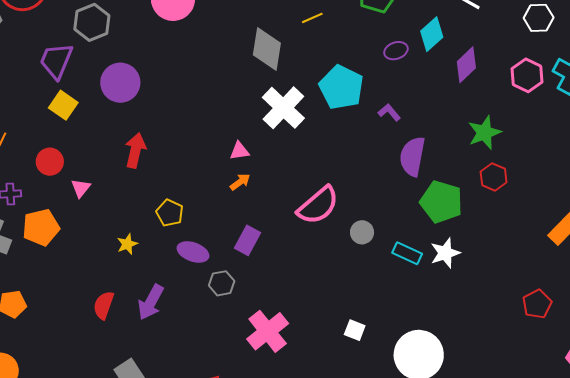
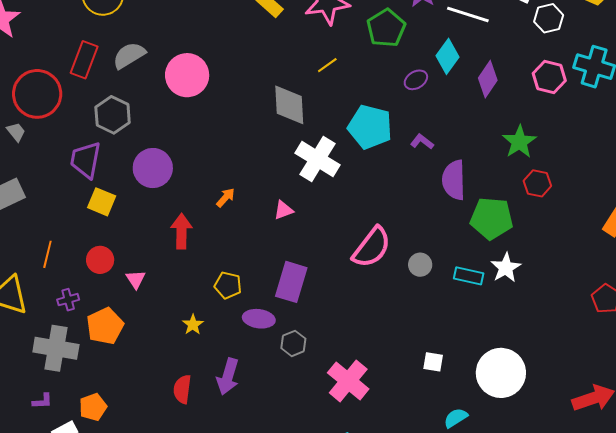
orange arrow: (240, 182) -> (226, 198), moved
purple rectangle: (248, 240) -> (291, 282), moved, size x1.4

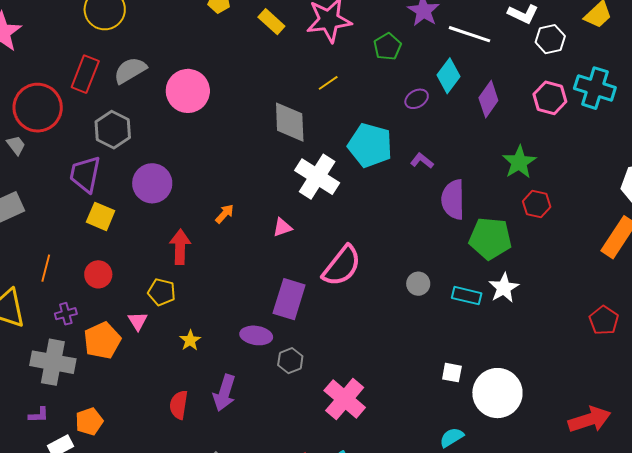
green pentagon: (386, 28) -> (387, 47), size x0.7
pink semicircle: (372, 247) -> (342, 266), moved
pink triangle: (136, 279) -> (138, 321), moved
yellow pentagon: (228, 285) -> (162, 292), moved
white square: (433, 362) -> (452, 373), moved

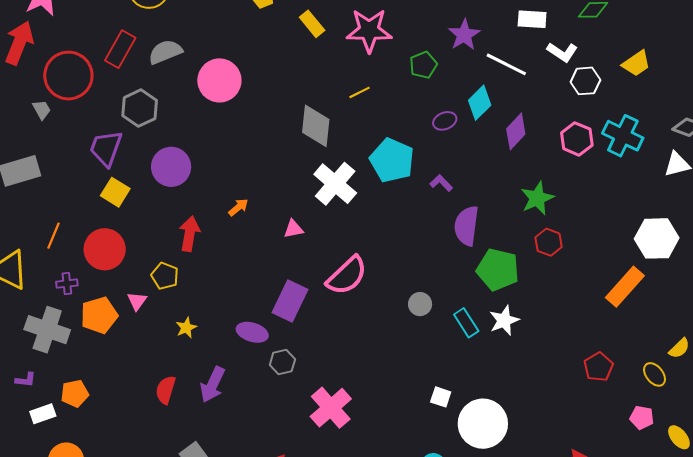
red circle: (98, 274) -> (105, 249), size x1.5
cyan rectangle: (467, 296) -> (466, 323), turned 36

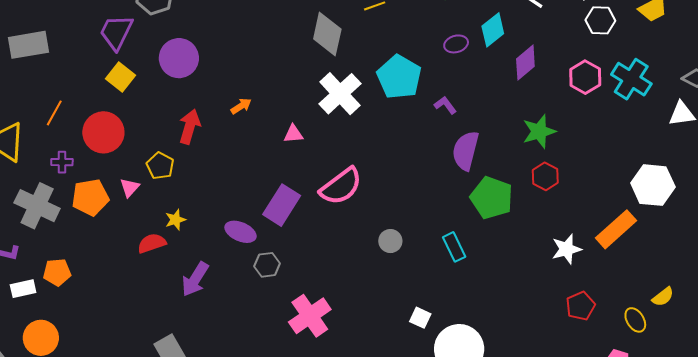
gray circle: (420, 304) -> (390, 241), moved
white star: (504, 320) -> (567, 249), moved
red semicircle: (166, 390) -> (152, 243), moved, turned 48

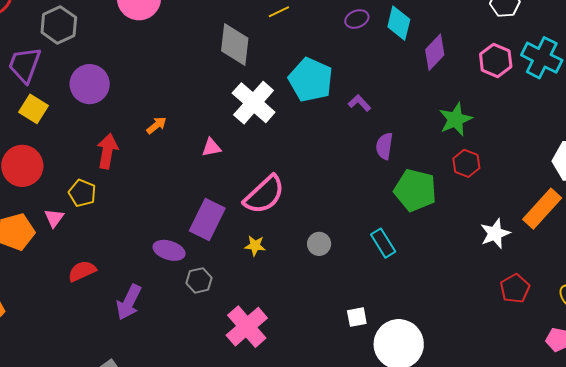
cyan diamond: (493, 30) -> (399, 23), turned -32
purple ellipse: (456, 44) -> (357, 19), moved
purple semicircle: (466, 151) -> (384, 146), size x0.7
yellow star: (175, 220) -> (255, 246), moved, turned 30
white square: (420, 318) -> (357, 317), turned -30

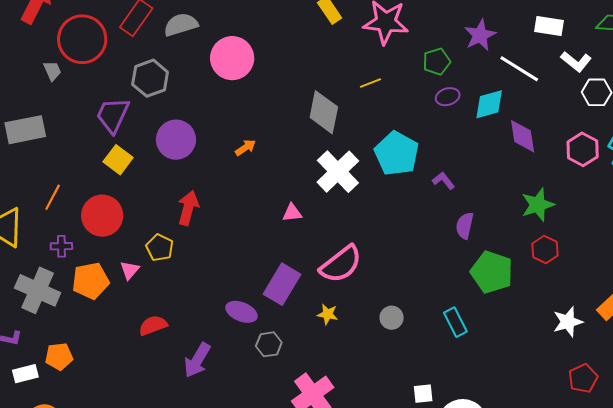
cyan diamond: (399, 23) -> (489, 104), turned 56
purple diamond: (435, 52) -> (523, 136), turned -57
orange arrow: (156, 125) -> (246, 148), moved

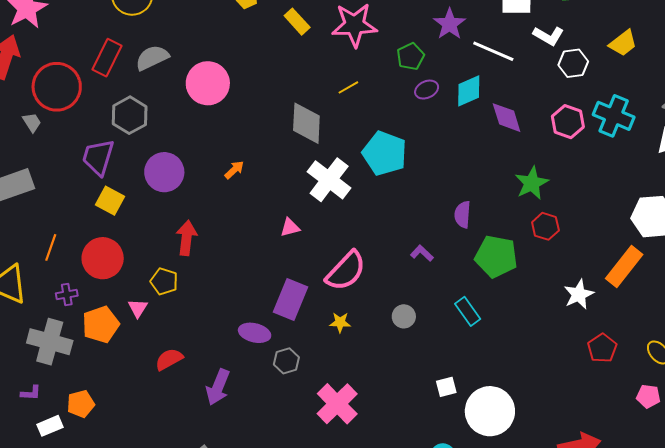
purple L-shape: (443, 181) -> (422, 253), moved

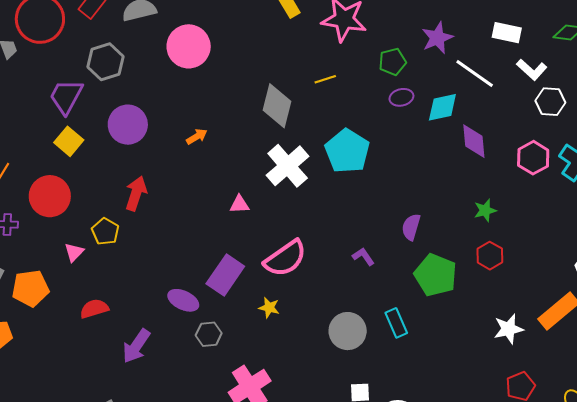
green star: (532, 183) -> (485, 210), size x0.7
gray circle: (404, 316) -> (348, 331), moved, size x1.6
orange pentagon: (101, 324) -> (30, 288), moved

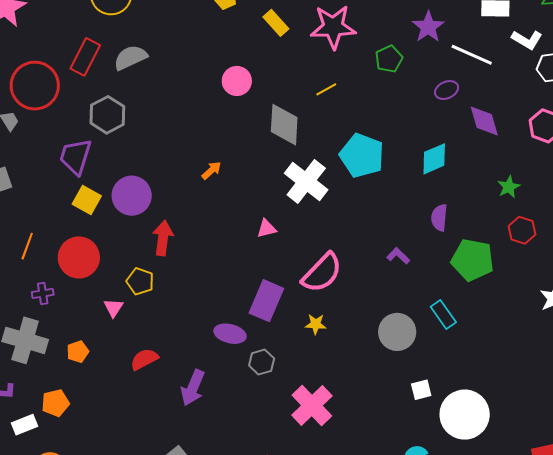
pink circle: (189, 46) -> (237, 81), moved, size x0.7
purple ellipse: (401, 97) -> (447, 90), moved
cyan diamond: (442, 107) -> (434, 159), moved
purple circle: (128, 125) -> (132, 196), moved
orange pentagon: (30, 288) -> (78, 352), size x0.6

